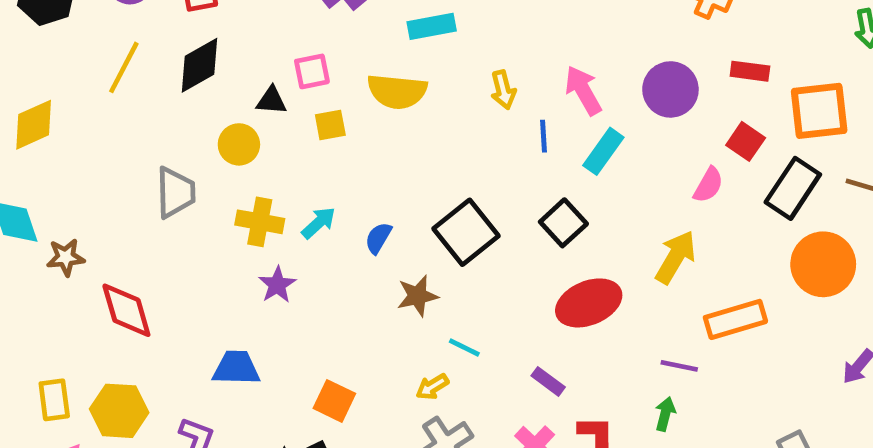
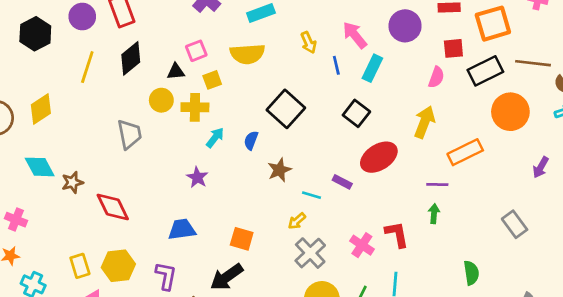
red square: (746, 141) -> (453, 48), turned -30
black rectangle: (793, 188) -> (485, 71), turned 40
yellow cross: (260, 222) -> (195, 107), moved
black square: (466, 232) -> (286, 109), moved
purple rectangle: (548, 381) -> (342, 182), moved

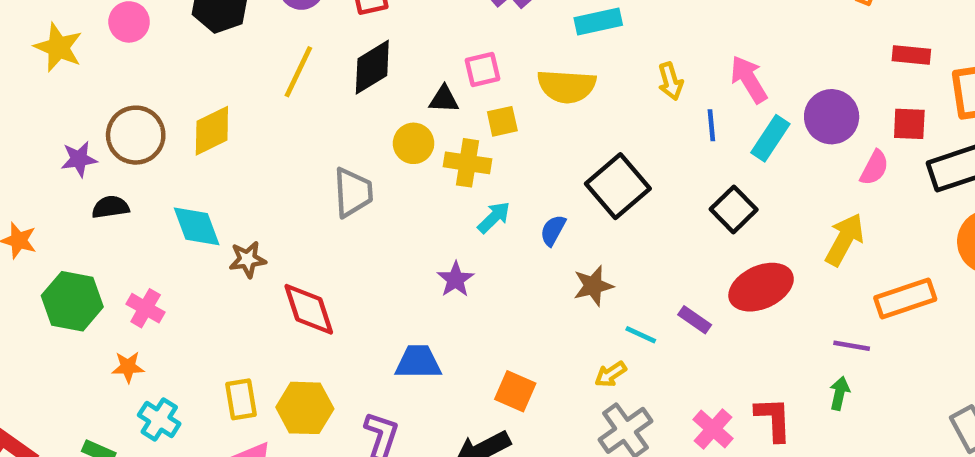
purple circle: (405, 26) -> (832, 117), moved

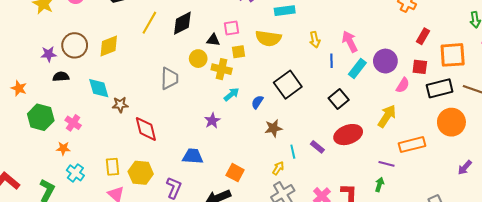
red rectangle: (911, 55) -> (423, 36), turned -70
cyan line: (641, 335) -> (293, 152), turned 48
yellow arrow: (611, 374) -> (278, 168), turned 152

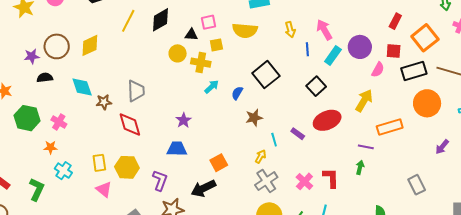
orange square: (453, 55) -> (425, 38), turned -32
gray trapezoid: (169, 78) -> (136, 91), moved
purple star: (212, 121) -> (183, 120), moved
orange square: (235, 173) -> (219, 163), turned 36

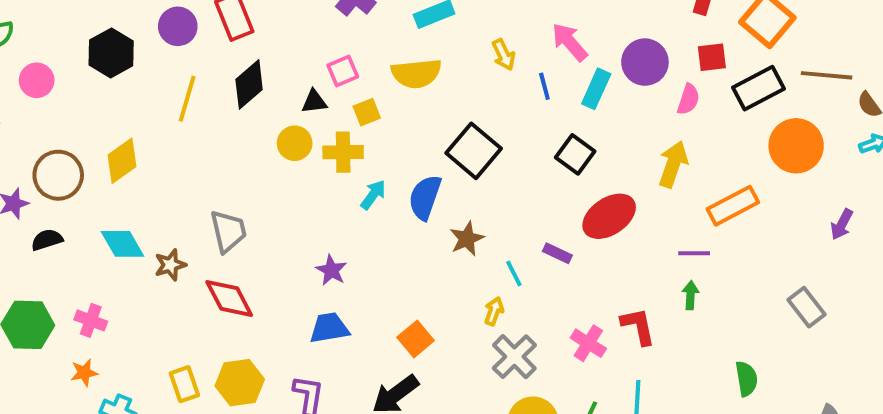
blue semicircle: (237, 93) -> (425, 197), size x1.6

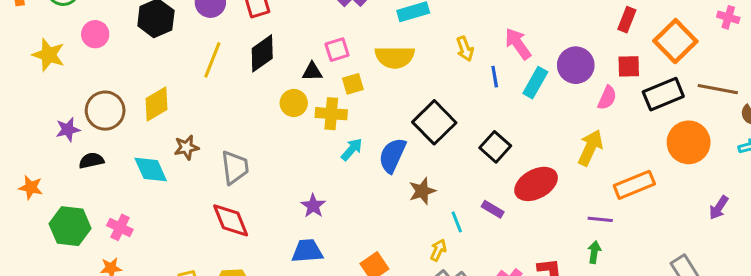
black square: (575, 154) -> (495, 147), moved
brown star: (170, 265) -> (186, 147), moved

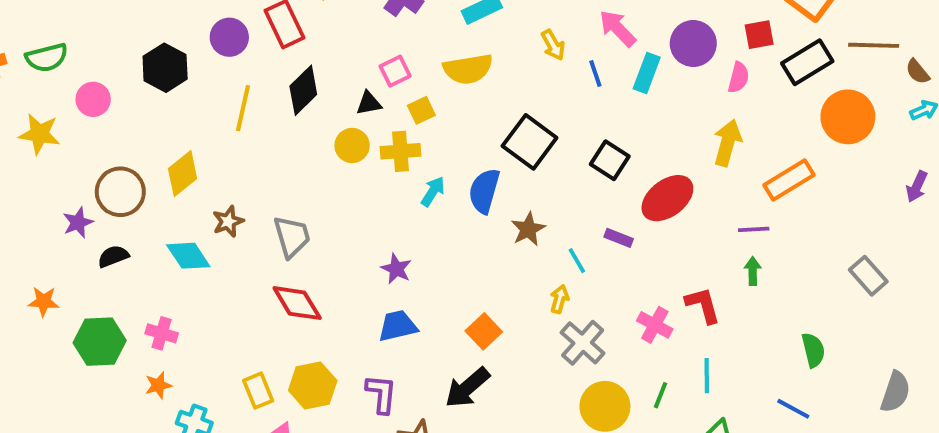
purple arrow: (719, 208) -> (917, 187), moved

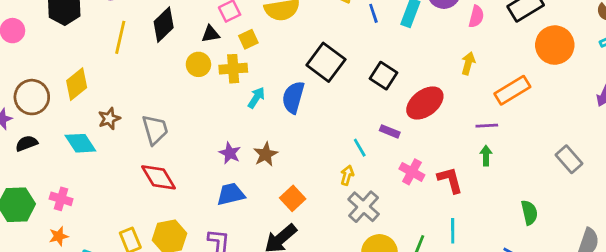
yellow arrow: (728, 143) -> (468, 63), size x0.7
brown star: (528, 229) -> (266, 154), moved
pink cross: (655, 325) -> (412, 172), moved

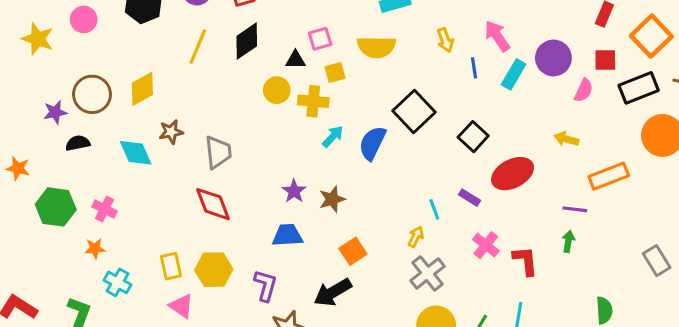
yellow arrow: (468, 63) -> (566, 139), turned -100

